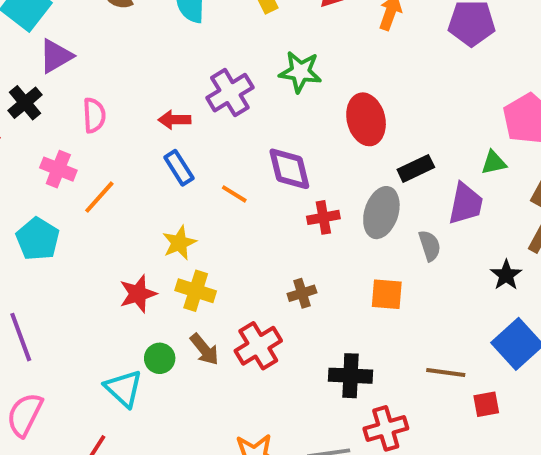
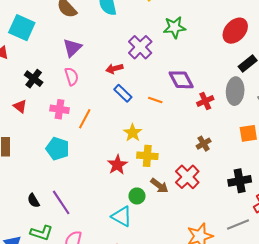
purple triangle: (56, 56) -> (72, 48), moved
red ellipse: (366, 119) -> (235, 31), moved, turned 70

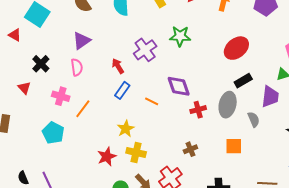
red arrow: (114, 69) -> (118, 66), turned 63
blue rectangle: (123, 93) -> (122, 90), turned 72

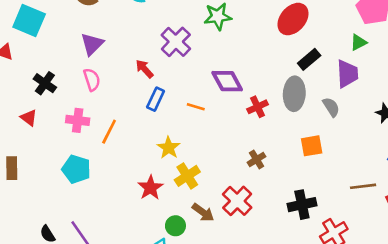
yellow cross: (136, 152) -> (187, 176), turned -36

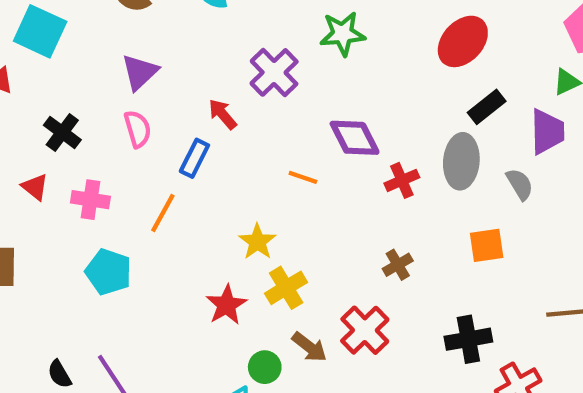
blue rectangle: (156, 99) -> (194, 158), moved
pink cross: (78, 120) -> (90, 200), moved

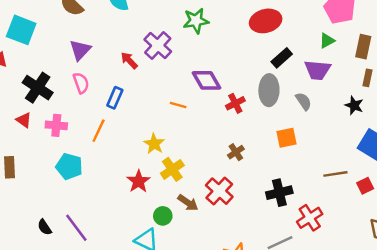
red ellipse: (463, 41) -> (266, 21), turned 36
red arrow: (223, 114) -> (129, 60), moved
black cross: (62, 132) -> (38, 88), size x1.4
purple trapezoid: (547, 132) -> (318, 70), turned 100

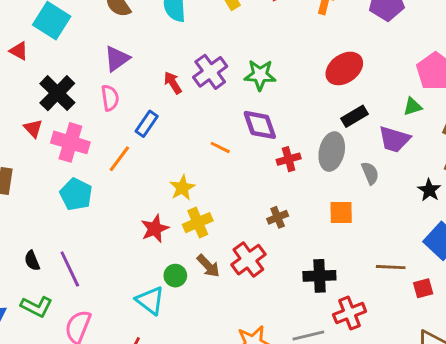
green star: (196, 21) -> (260, 75), moved
red ellipse: (266, 21) -> (344, 68), turned -32
pink cross: (56, 125) -> (70, 142), size x1.4

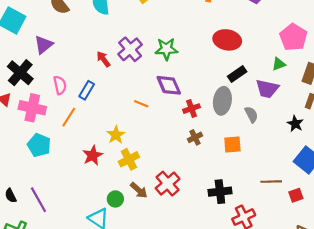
purple triangle: (117, 59) -> (44, 45), moved
red ellipse: (344, 68) -> (227, 40), turned 50
pink semicircle: (110, 98) -> (60, 85), moved
brown cross: (278, 217) -> (195, 137), moved
red star: (155, 229) -> (93, 155), moved

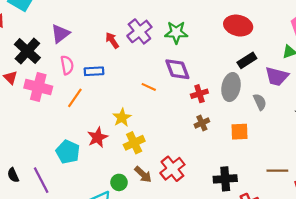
purple triangle: (44, 45) -> (60, 34), moved
blue rectangle: (87, 90) -> (94, 71), turned 54
cyan pentagon: (39, 145) -> (68, 152), moved

